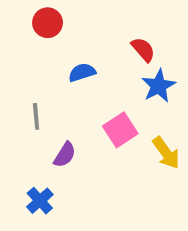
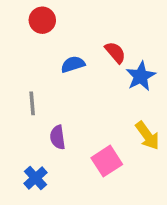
red semicircle: (143, 49) -> (115, 52), moved
pink square: (120, 130) -> (107, 161), moved
purple semicircle: (65, 155) -> (58, 137), turned 140

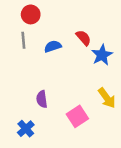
gray line: (32, 103) -> (23, 40), moved

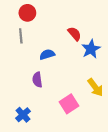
blue semicircle: (53, 46) -> (47, 54), moved
purple semicircle: (42, 99) -> (37, 80), moved

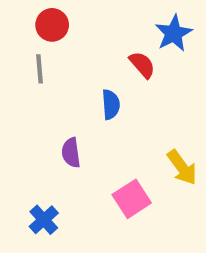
blue star: (91, 49) -> (174, 33), moved
blue semicircle: (47, 54) -> (111, 105), moved, turned 104

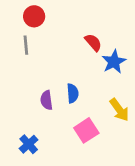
blue star: (174, 33) -> (114, 62), moved
blue semicircle: (111, 105) -> (73, 93), moved

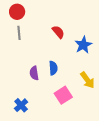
red circle: (34, 16) -> (17, 12), moved
red semicircle: (93, 42) -> (58, 32), moved

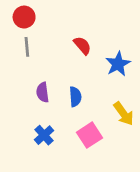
purple semicircle: (34, 73) -> (43, 92), moved
blue cross: (21, 105) -> (44, 135), moved

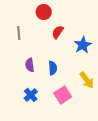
red circle: (24, 17) -> (44, 12), moved
red semicircle: (82, 45) -> (58, 32), turned -104

